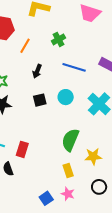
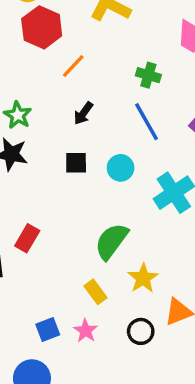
green cross: (58, 39) -> (148, 75), moved, turned 32
blue line: (74, 67) -> (146, 122), turned 30
yellow star: (93, 156) -> (143, 278), turned 30
yellow rectangle: (68, 171) -> (95, 292), turned -32

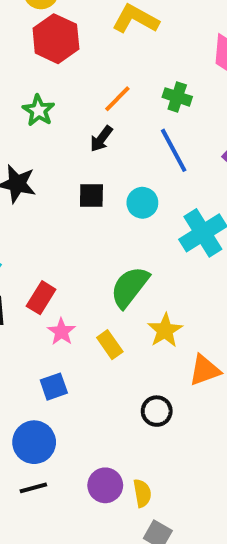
orange line: (73, 66) -> (117, 99), moved
green star: (18, 115) -> (39, 110), moved
red rectangle: (27, 238) -> (41, 298), moved
pink star: (86, 331) -> (61, 332), moved
black circle: (141, 331) -> (157, 411), moved

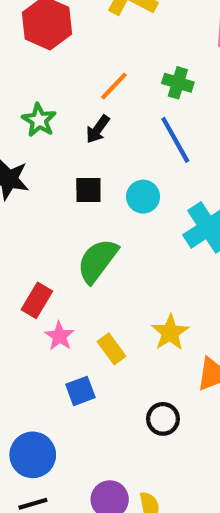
green star: (39, 110) -> (39, 120), moved
green semicircle: (130, 287) -> (97, 261), moved
blue square: (54, 387) -> (80, 391), moved

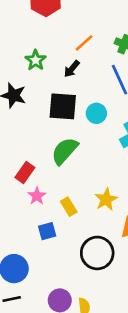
black square: (88, 190) -> (63, 106), size x1.6
black circle: (163, 419) -> (97, 253), size x1.6

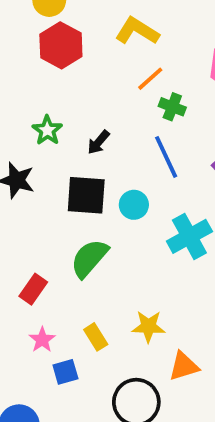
orange line: (84, 43) -> (150, 79), moved
pink star: (37, 196) -> (42, 340), moved
yellow star: (106, 199) -> (148, 326), turned 30

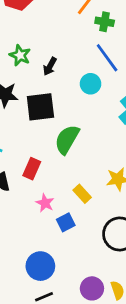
black arrow: (98, 142) -> (50, 66), moved
black square: (86, 195) -> (40, 107), moved
cyan circle: (134, 205) -> (91, 84), moved

